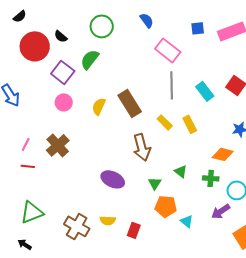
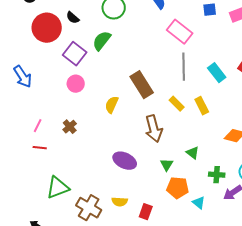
yellow semicircle: (99, 106) -> (112, 105), moved
brown cross: (58, 145) -> (70, 127), size x0.6
green cross: (211, 178) -> (217, 175), moved
green triangle: (32, 212) -> (58, 188), moved

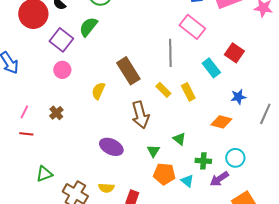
pink rectangle: (180, 32) -> (192, 27), moved
cyan rectangle: (217, 73) -> (211, 68), moved
green triangle: (58, 188) -> (44, 174), size x0.7
cyan triangle: (199, 203) -> (187, 181), moved

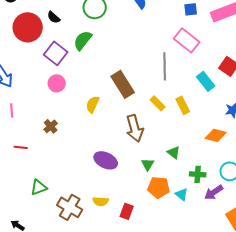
pink line: (24, 112) -> (12, 110), moved, turned -32

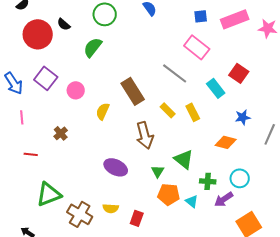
purple square: (56, 53) -> (46, 78), moved
gray line: (165, 66) -> (175, 73), turned -52
pink circle: (57, 83) -> (76, 90), moved
green triangle: (174, 152) -> (184, 159), size x1.5
green triangle: (39, 187) -> (49, 194), size x1.5

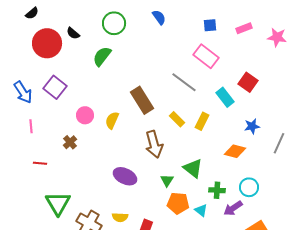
pink rectangle: (235, 19) -> (244, 28), size x0.6
pink circle: (76, 90) -> (85, 115), moved
yellow rectangle: (193, 112) -> (202, 121), turned 54
green triangle: (49, 194) -> (58, 203), turned -40

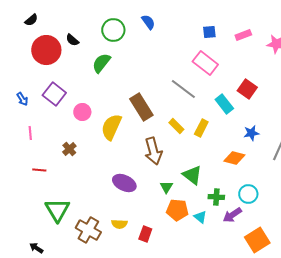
blue semicircle: (159, 17) -> (148, 22), moved
blue arrow: (23, 92) -> (22, 99), size x0.6
pink circle: (85, 115) -> (82, 112), moved
yellow semicircle: (112, 120) -> (111, 127), size x1.5

